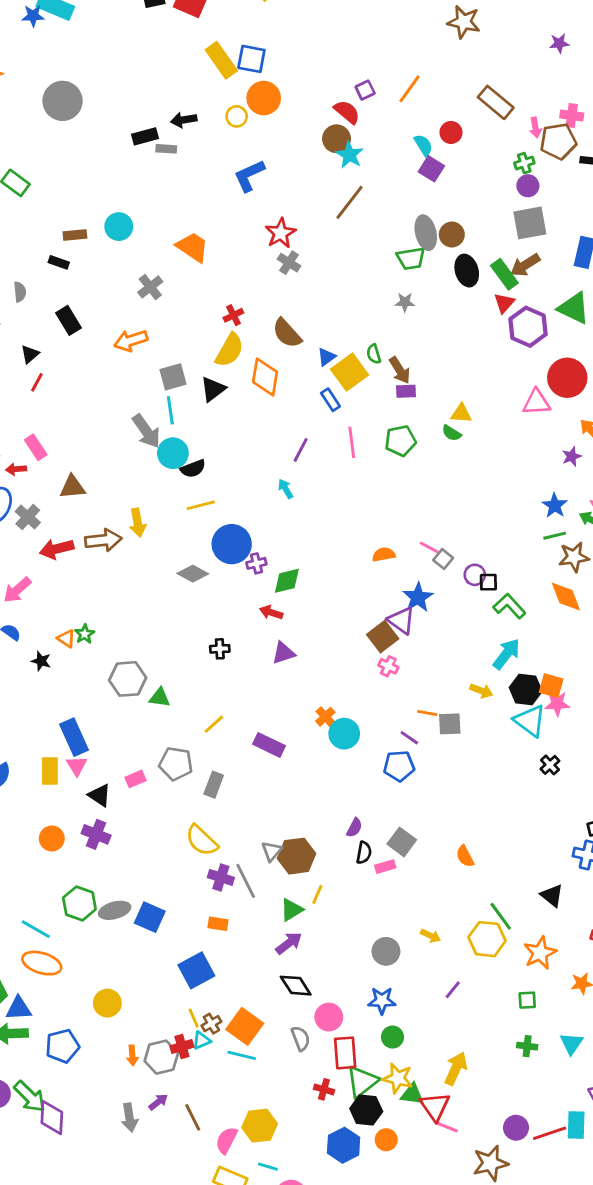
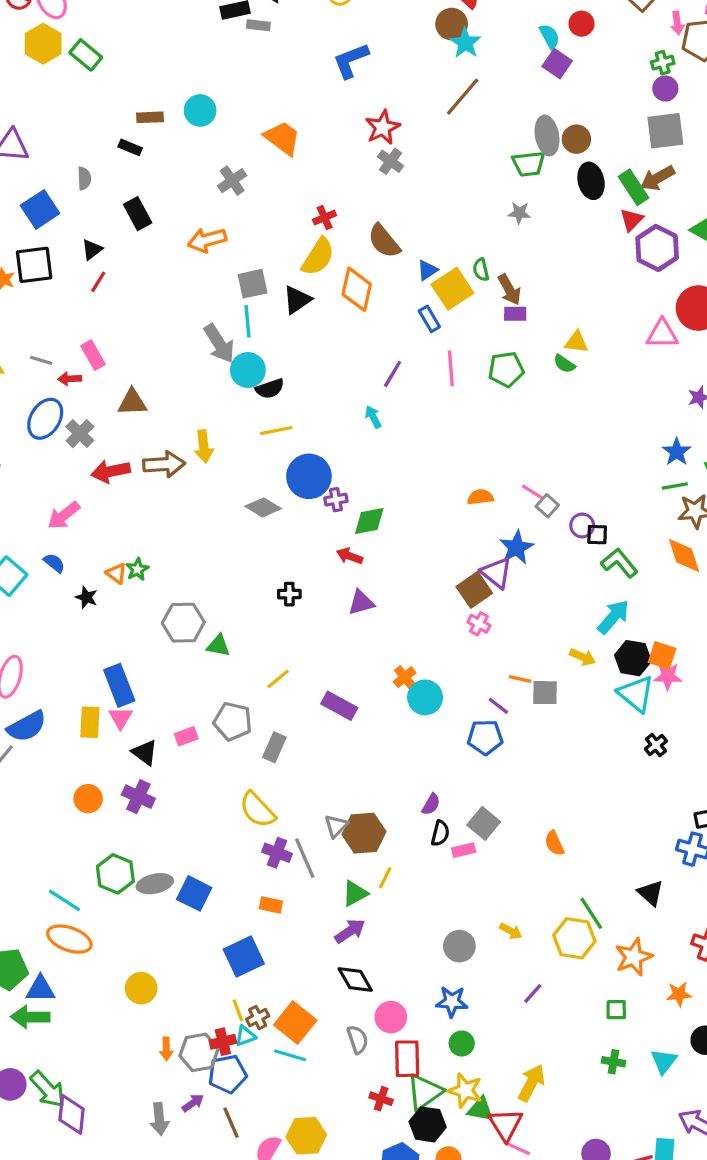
blue pentagon: (62, 1046) -> (227, 1074), moved

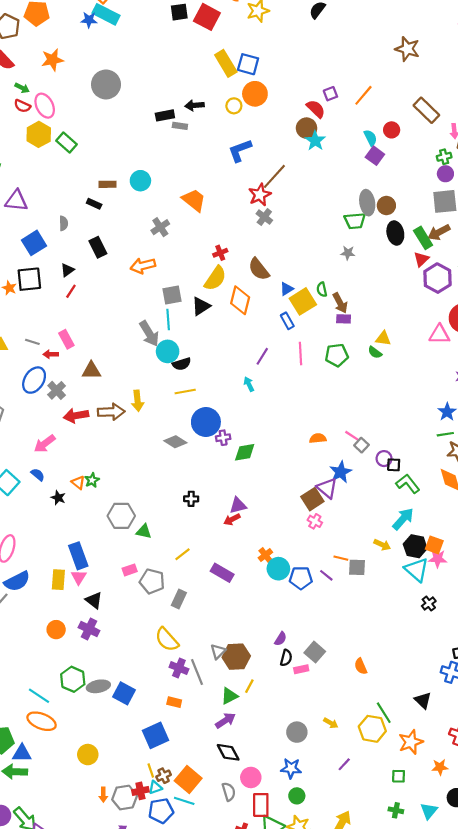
brown line: (463, 97) -> (274, 176), moved
red arrow: (350, 556) -> (232, 519), moved, turned -49
pink rectangle: (186, 736) -> (130, 570), moved
blue pentagon: (485, 737) -> (301, 578), moved
blue pentagon: (227, 1074) -> (161, 811), moved

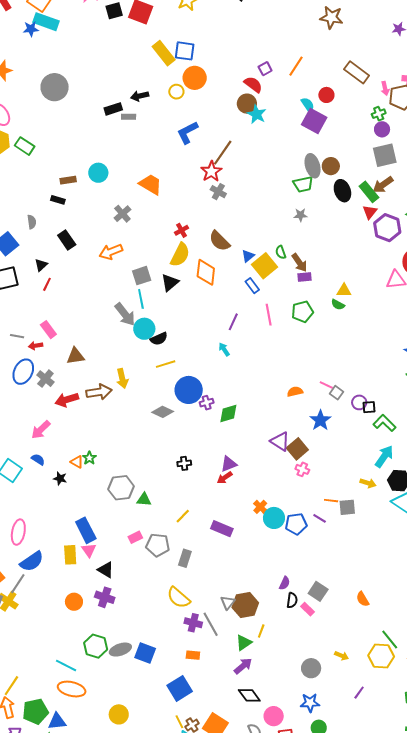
purple square: (375, 156) -> (314, 121), size x1.4
purple triangle: (327, 488) -> (280, 441), moved
pink rectangle: (301, 669) -> (308, 609), turned 64

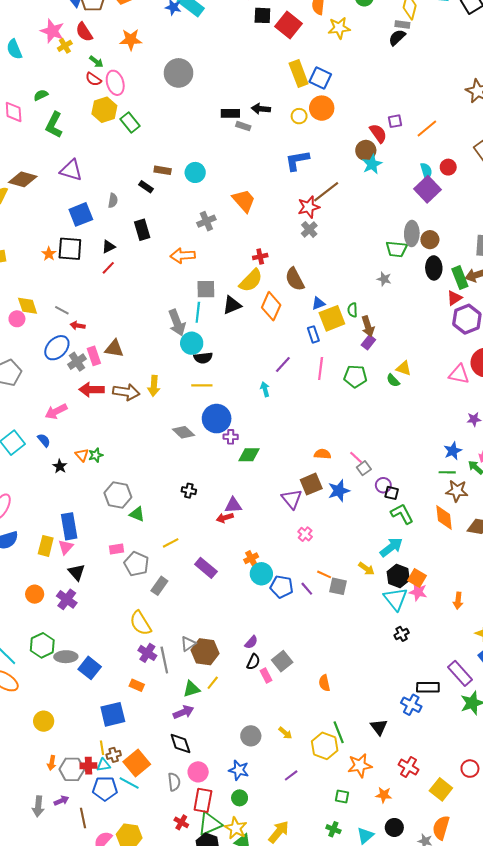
purple rectangle: (305, 277) -> (368, 342), turned -64
pink rectangle: (48, 330) -> (94, 356), moved
brown square: (297, 449) -> (311, 484), moved

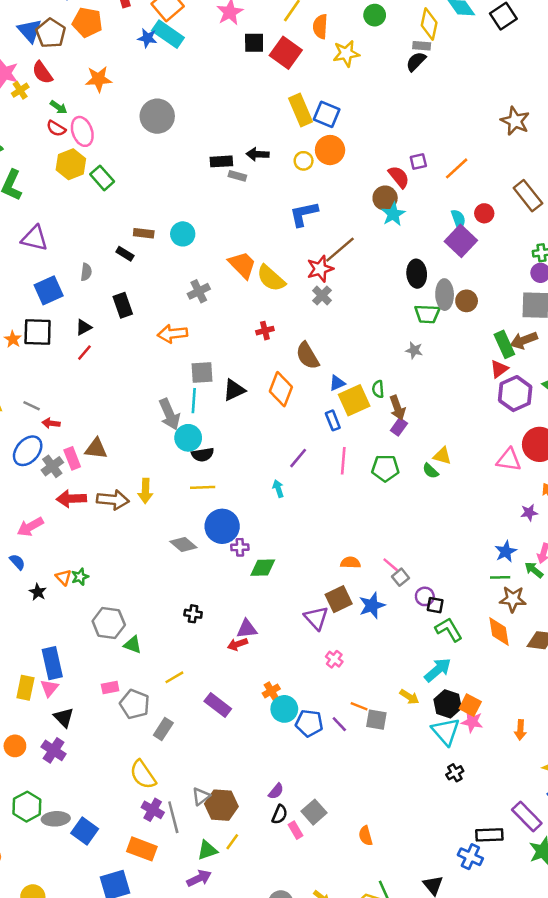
black ellipse: (434, 268) -> (417, 274), moved
yellow semicircle: (251, 281) -> (271, 278), moved, turned 90
orange rectangle: (137, 685) -> (142, 849), size x1.6

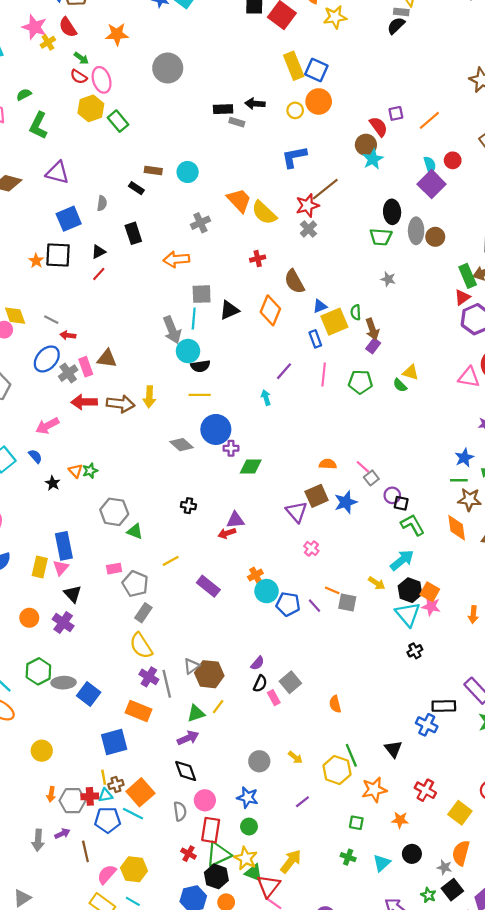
green trapezoid: (427, 314) -> (381, 237), moved
gray rectangle: (163, 729) -> (143, 613), moved

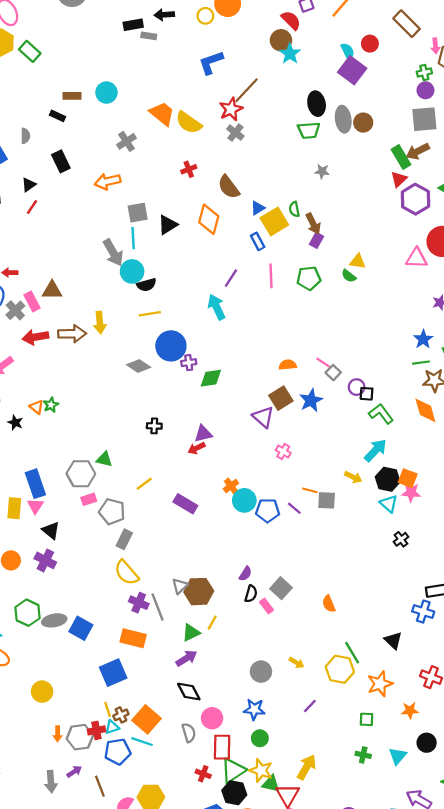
cyan arrow: (266, 398) -> (217, 307), size x1.6
gray hexagon: (114, 512) -> (81, 474), moved
cyan triangle: (408, 614) -> (389, 504), size x0.7

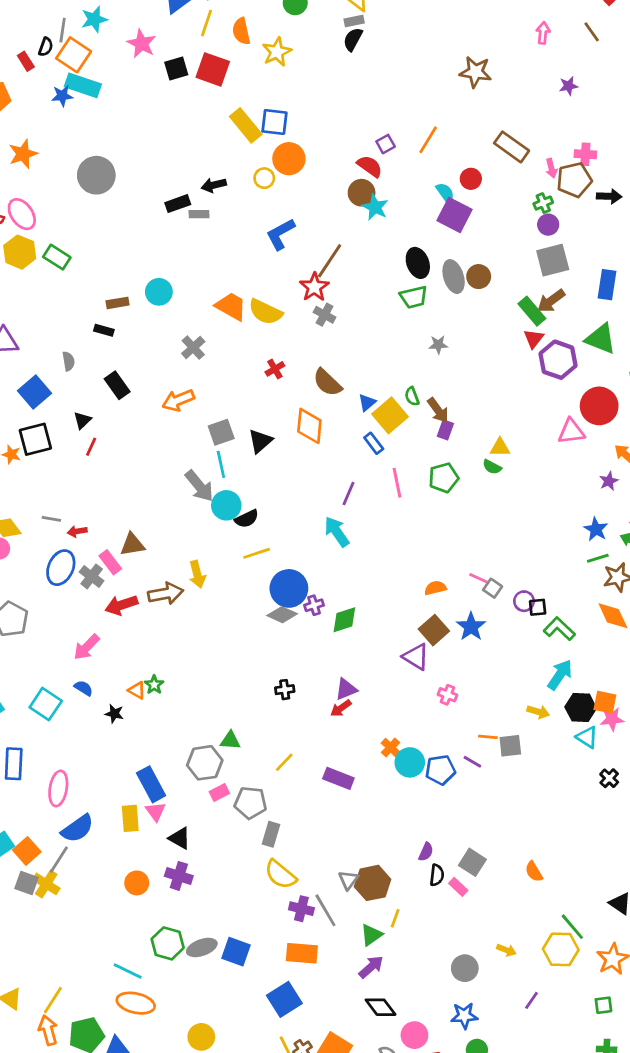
gray diamond: (139, 366) -> (282, 615), moved

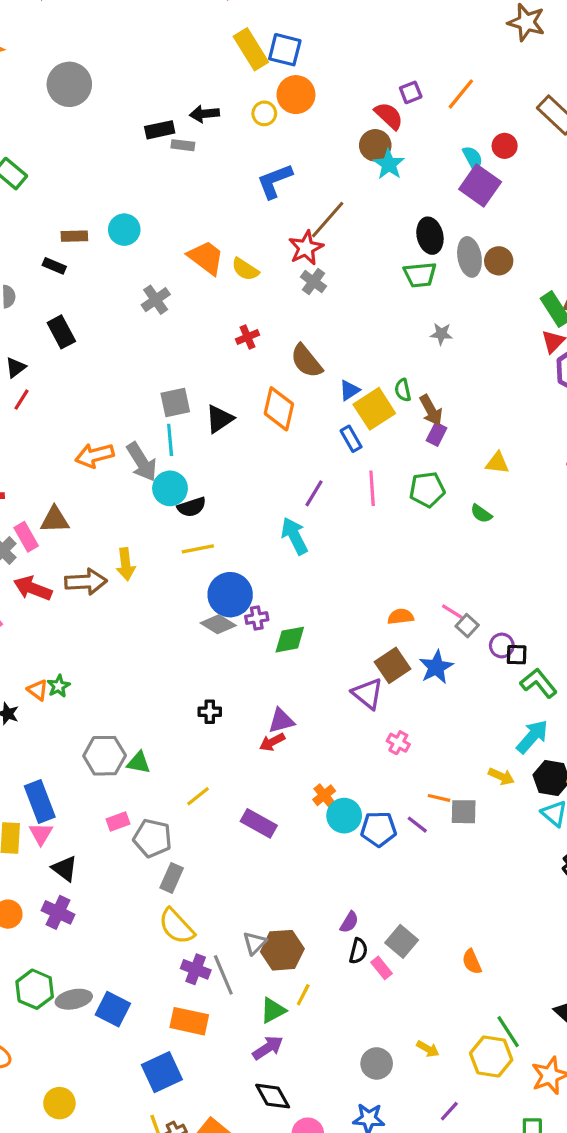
yellow semicircle: (265, 312) -> (245, 269), size x0.7
orange arrow: (178, 400) -> (95, 455), moved
green semicircle: (492, 467) -> (481, 514), moved
red arrow: (121, 605) -> (33, 588), turned 32
gray hexagon: (205, 763) -> (105, 756), moved

